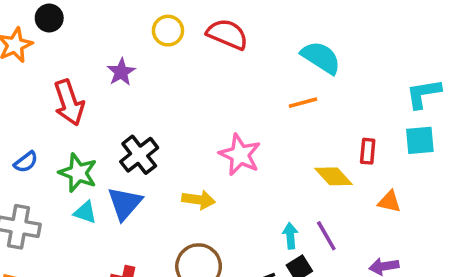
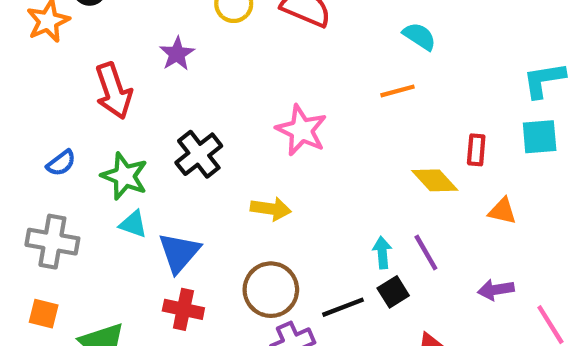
cyan semicircle: (321, 58) -> (419, 36), size x0.7
pink star: (240, 155) -> (301, 130), moved
blue triangle: (125, 203) -> (179, 253), moved

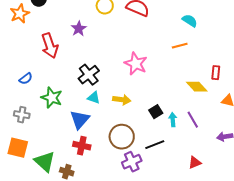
green star: (125, 176) -> (52, 98), moved
cyan triangle: (133, 224) -> (94, 98), moved
gray cross: (52, 242) -> (22, 115), size x0.7
black square: (393, 292) -> (156, 112), moved
orange square: (44, 314) -> (18, 148), size x1.5

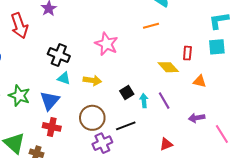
black cross: (89, 75) -> (59, 55), turned -30
green star: (52, 98) -> (19, 96), moved

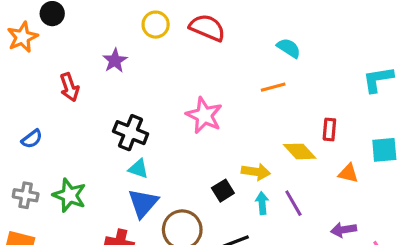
red arrow: (19, 26) -> (69, 87), size x0.7
cyan square: (217, 47) -> (384, 150), moved
yellow arrow: (92, 80) -> (256, 172), moved
black square: (127, 93) -> (223, 191), moved
blue triangle: (50, 101) -> (143, 203), moved

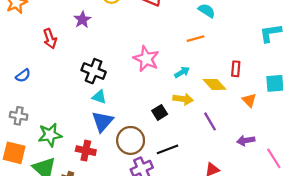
orange triangle: (348, 173) -> (249, 100), turned 32
green star: (69, 195) -> (50, 135), moved, turned -30
cyan arrow: (262, 203) -> (182, 72), moved, turned 64

